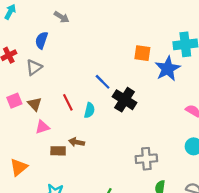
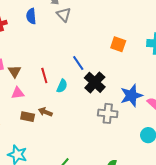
blue semicircle: (42, 40) -> (31, 16), turned -35
gray triangle: (34, 67) -> (64, 15), moved, turned -49
blue star: (168, 69) -> (131, 95), moved
gray cross: (146, 159) -> (108, 113), moved

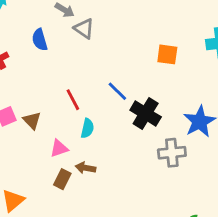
red line: (44, 75) -> (73, 100), moved
cyan semicircle: (62, 86) -> (87, 128), moved
pink triangle: (18, 93) -> (59, 148), moved
brown rectangle: (28, 117) -> (62, 179), turned -64

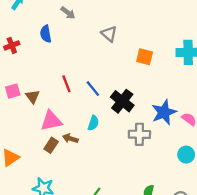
gray triangle: (84, 29) -> (109, 34), moved
blue line: (117, 91) -> (93, 89), moved
cyan semicircle: (87, 128) -> (93, 123), moved
pink triangle: (59, 148) -> (51, 121), size x1.5

